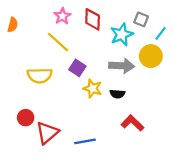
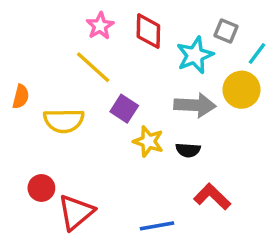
orange semicircle: (13, 25) -> (21, 97), moved
blue line: (85, 141) -> (157, 226), moved

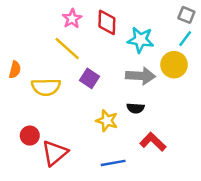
gray square: (226, 31) -> (186, 15), moved
cyan star: (195, 55) -> (140, 40), turned 30
yellow star: (148, 141) -> (107, 121), moved

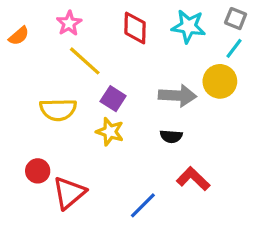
pink star: (72, 19) -> (69, 23), moved
cyan star: (140, 40) -> (188, 26), moved
orange semicircle: (15, 70) -> (19, 36), moved, turned 35
yellow star: (107, 121) -> (110, 132), moved
blue line: (113, 163) -> (143, 205), turned -35

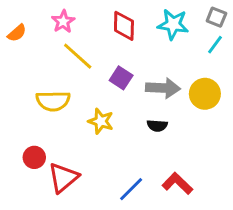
yellow circle: (220, 81) -> (205, 94), moved
purple square: (113, 99) -> (121, 78), moved
red L-shape: (193, 179) -> (177, 183), moved

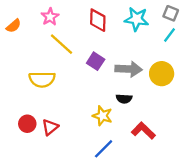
yellow star: (101, 121) -> (102, 116), moved
red triangle: (63, 178) -> (50, 127), moved, size x0.7
red L-shape: (177, 183) -> (143, 131), moved

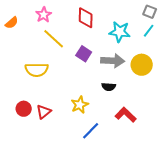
cyan star: (137, 19) -> (120, 32), moved
yellow star: (102, 116) -> (80, 105), moved, turned 30

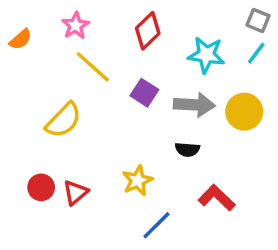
red diamond: (86, 18) -> (148, 31), turned 45
yellow semicircle: (37, 70) -> (64, 120), turned -45

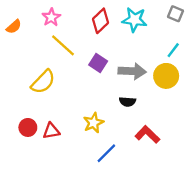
cyan line: (256, 53) -> (173, 50), moved
cyan star: (206, 55) -> (134, 20), moved
red triangle: (76, 193) -> (51, 131), turned 30

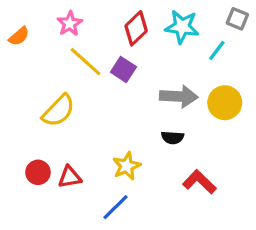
cyan line: (173, 50) -> (217, 50), moved
purple square: (98, 63) -> (123, 69), moved
blue line: (106, 153) -> (116, 207), moved

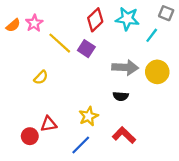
pink star: (70, 24) -> (34, 23), moved
yellow semicircle: (59, 111) -> (41, 77), size x0.6
red circle: (38, 172) -> (30, 136), moved
red L-shape: (199, 182) -> (124, 135), moved

